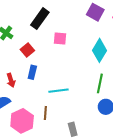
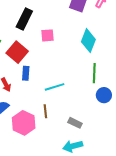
red square: (27, 50) -> (17, 52), size x1.5
gray rectangle: (73, 129) -> (75, 123), turned -40

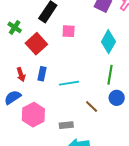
blue rectangle: (26, 73) -> (42, 74), moved
brown line: (45, 111) -> (92, 106), moved, turned -48
gray rectangle: (75, 123) -> (66, 125), moved, turned -40

